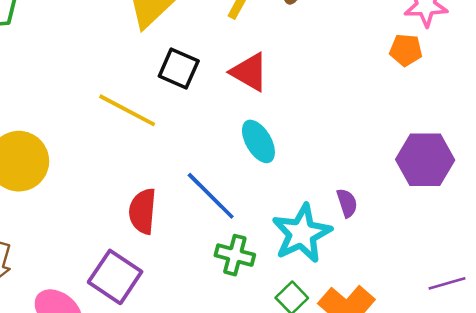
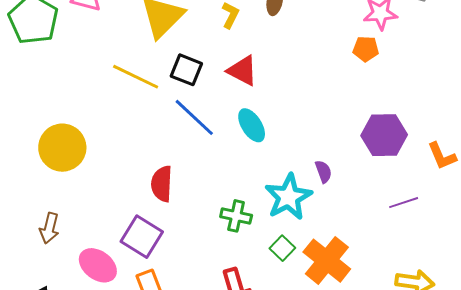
yellow line: (127, 110) -> (136, 77), moved
blue line: (211, 196) -> (194, 117), moved
purple line: (447, 283) -> (404, 203), moved

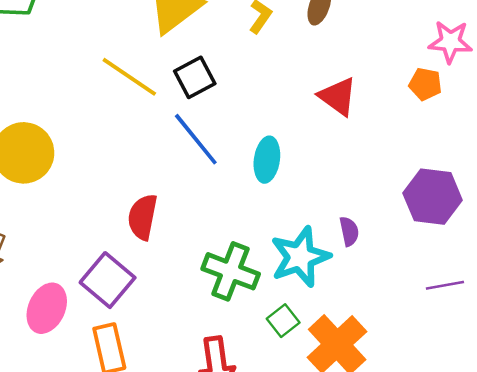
black square: (186, 70) -> (195, 77), turned 32
red triangle: (242, 71) -> (338, 97), moved
cyan ellipse: (252, 125) -> (267, 160), turned 32
green cross: (236, 216) -> (231, 271), size x1.4
pink ellipse: (98, 265) -> (47, 308), turned 69

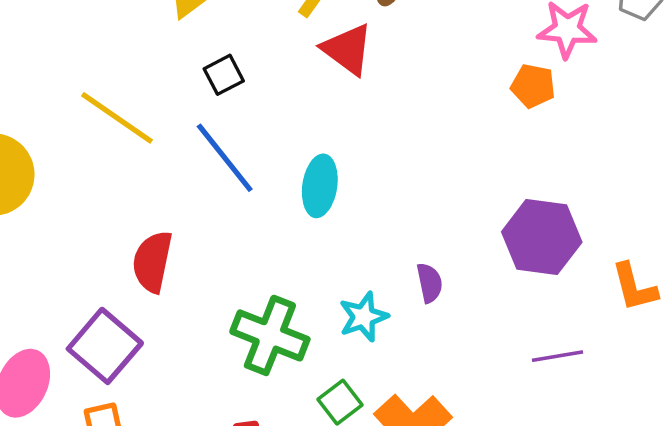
yellow line: (129, 77) -> (117, 118), moved
black square: (195, 77) -> (224, 75), size x0.7
red triangle: (338, 97) -> (347, 49), moved
cyan star: (300, 257) -> (364, 317), size x0.6

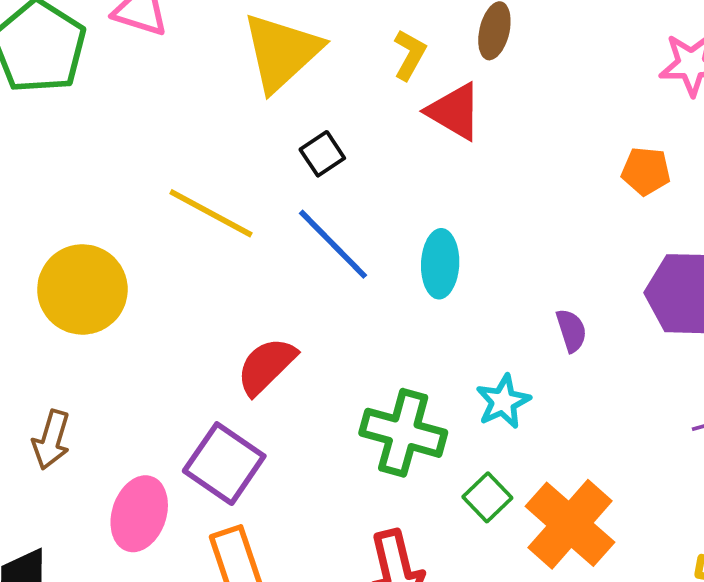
orange pentagon: (533, 86) -> (646, 171), moved
red semicircle: (152, 262) -> (266, 366), turned 40
purple semicircle: (430, 283) -> (571, 330), moved

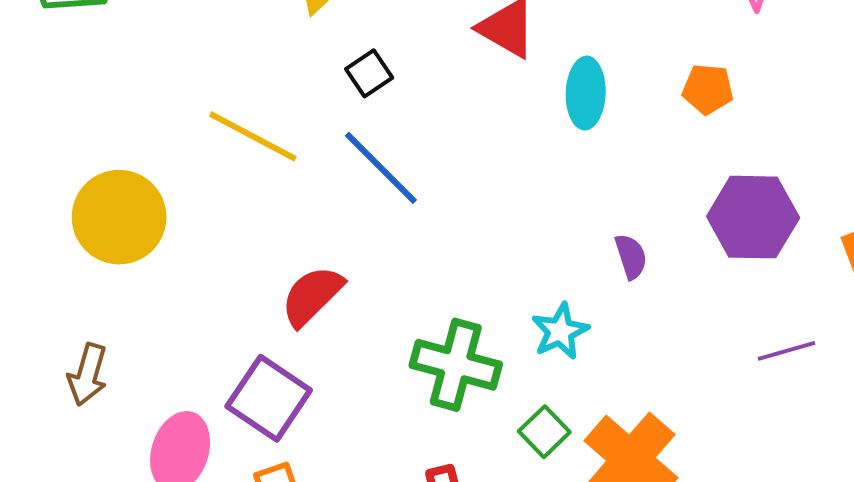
cyan ellipse: (440, 264) -> (586, 93), moved

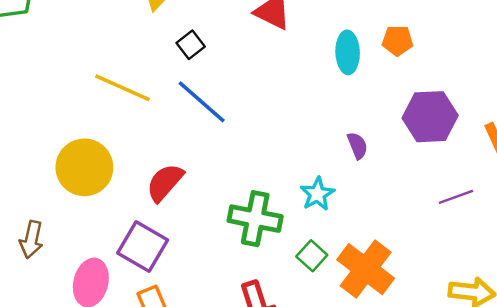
cyan ellipse: (586, 93) -> (348, 52), moved
yellow circle: (119, 217) -> (84, 167), moved

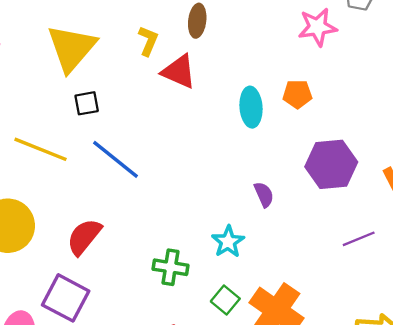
black square: (191, 45) -> (87, 103), moved, turned 30
green cross: (255, 219) -> (170, 267), size x0.7

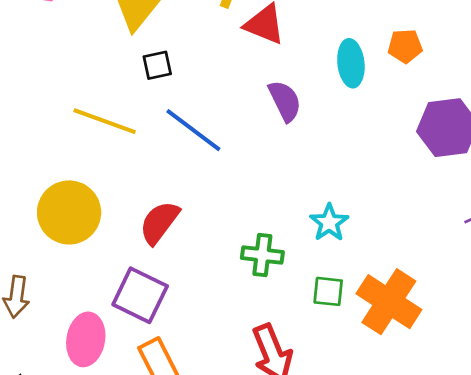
purple semicircle: (264, 194) -> (285, 101), moved, size x1.4
green square: (225, 300) -> (328, 291), turned -32

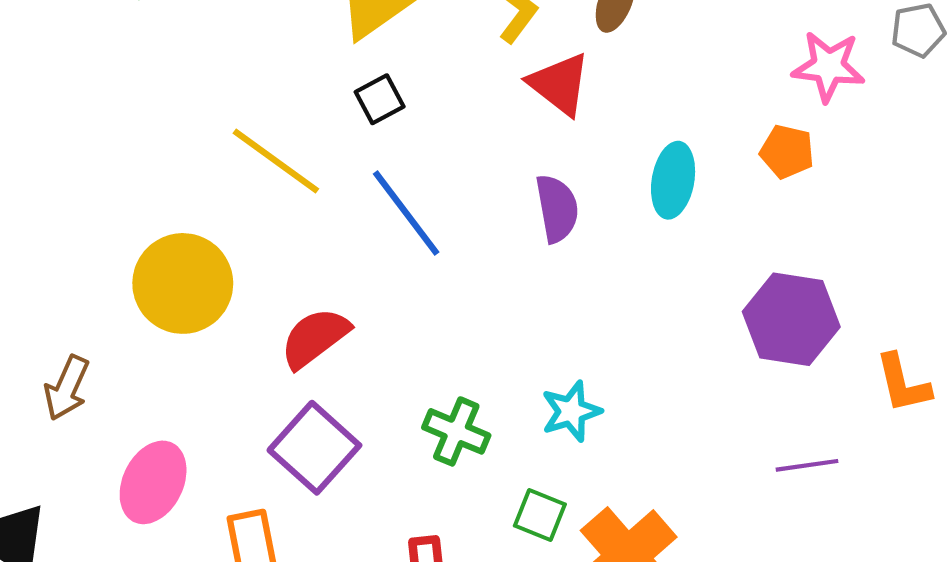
orange pentagon: (405, 46) -> (787, 152), moved
black square: (157, 65) -> (380, 99), turned -32
purple square: (140, 295) -> (314, 448), moved

